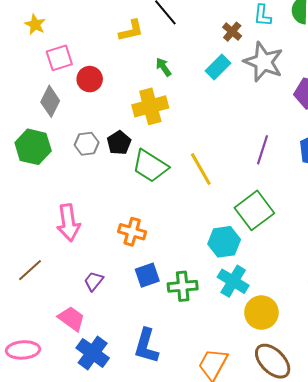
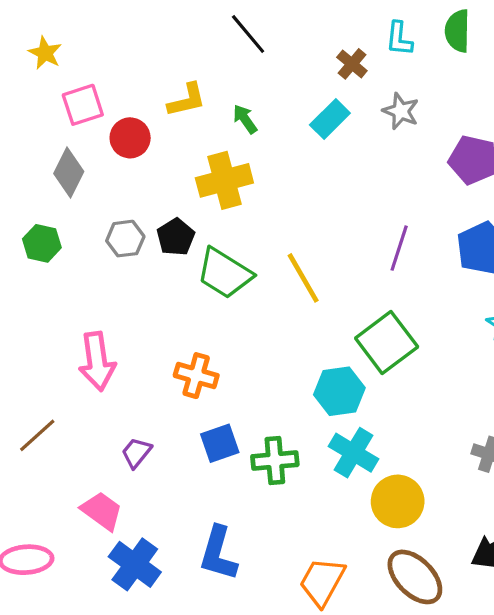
yellow L-shape: (131, 31) -> (187, 100), moved
gray star: (263, 62) -> (401, 111), size x0.6
green hexagon: (33, 147) -> (42, 243), size x0.7

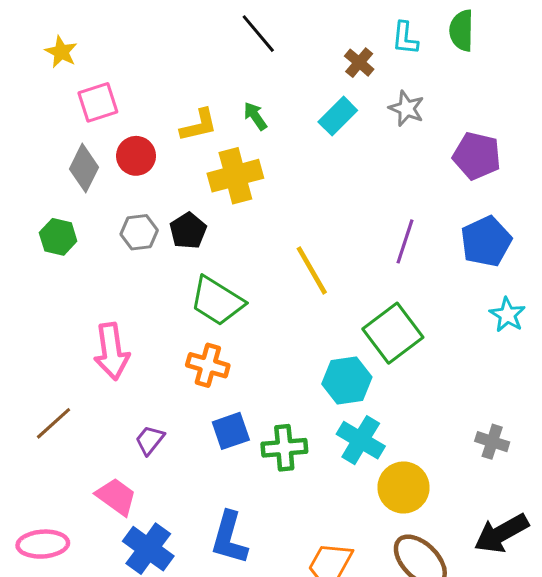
yellow L-shape: (187, 100) -> (199, 125), moved
red circle: (130, 138) -> (136, 156), moved
green trapezoid: (224, 273) -> (217, 301), moved

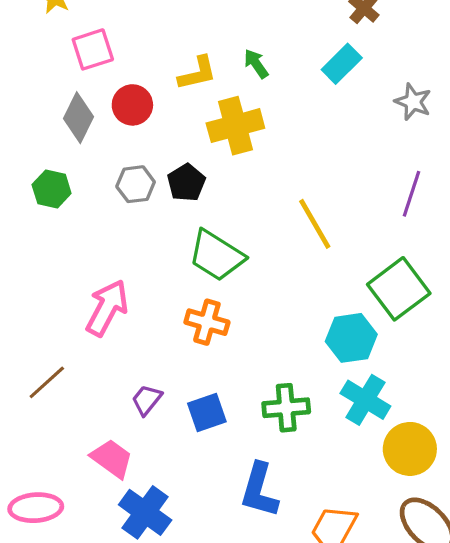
gray star: (407, 108) -> (413, 102), moved
pink arrow: (112, 351) -> (107, 308), turned -144
blue square: (231, 431) -> (207, 412), moved
blue L-shape: (229, 538) -> (259, 490), moved

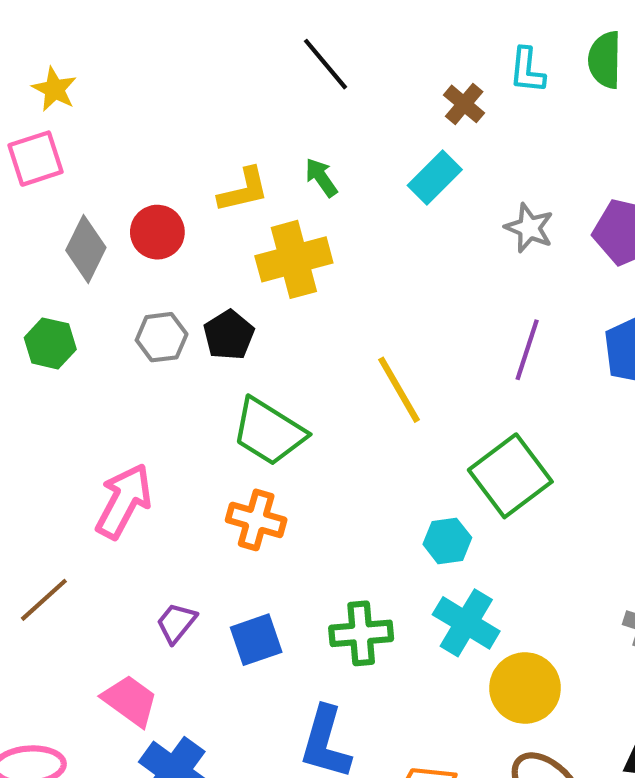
pink square: (93, 49) -> (36, 159), moved
cyan hexagon: (351, 338) -> (447, 541), size x0.7

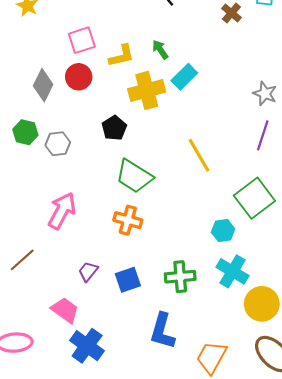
pink square: (36, 159) -> (82, 40), moved
cyan rectangle: (435, 177) -> (184, 77), moved
gray star: (529, 228) -> (265, 94), moved
gray hexagon: (162, 337) -> (58, 144), moved

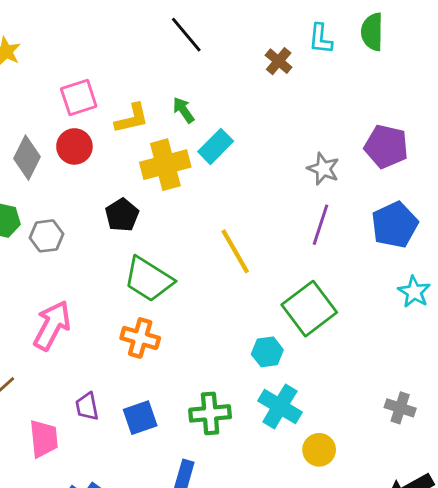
purple trapezoid: (88, 271) -> (87, 406), turned -50
yellow circle: (262, 304) -> (319, 450), size x0.7
pink trapezoid: (65, 310) -> (44, 439), moved, turned 48

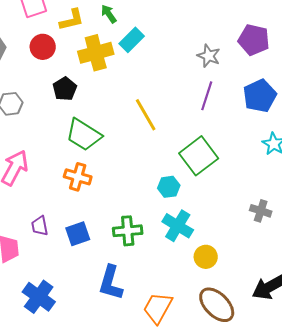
red circle: (74, 146) -> (43, 47), moved
gray cross: (400, 408) -> (261, 211), moved

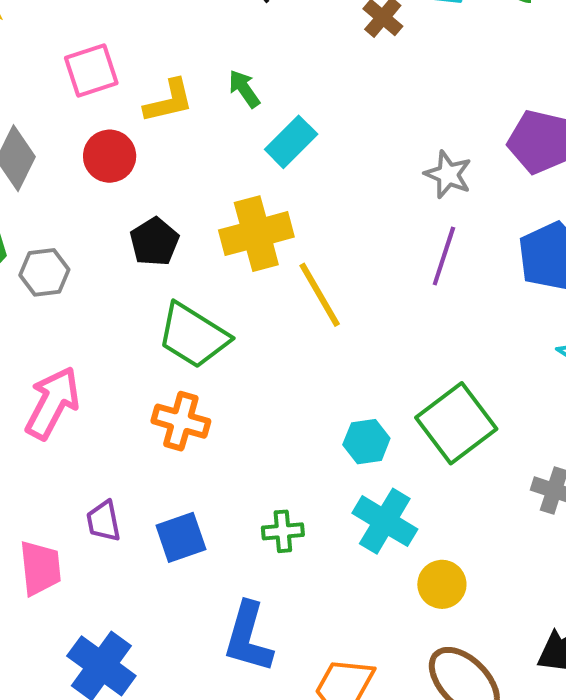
yellow cross: (96, 53) -> (256, 234), moved
green square: (199, 156) -> (456, 423), moved
green cross: (128, 231) -> (283, 531), size x0.7

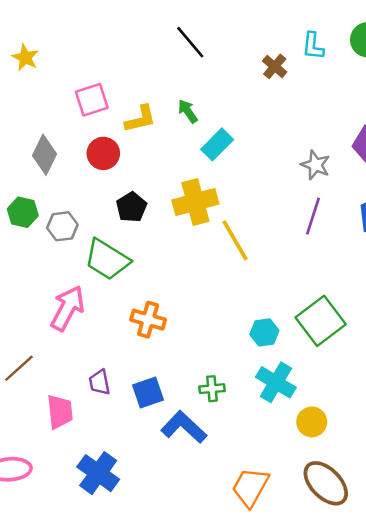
green trapezoid: (193, 336) -> (107, 260), moved
blue L-shape: (248, 637) -> (184, 427), moved, turned 117

